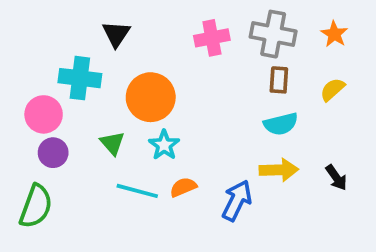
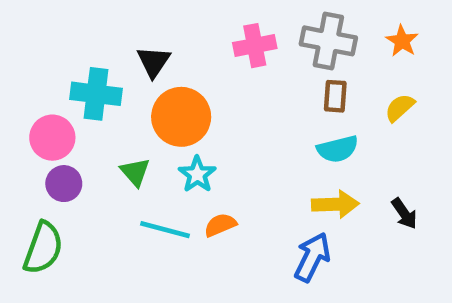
black triangle: (116, 34) -> (154, 62), moved
blue arrow: (237, 201) -> (312, 257), moved

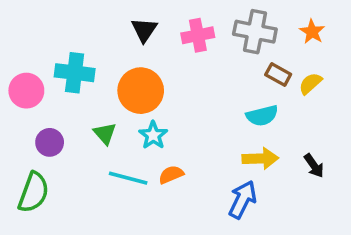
black triangle: (154, 62) -> (144, 30), moved
brown rectangle: (335, 96) -> (278, 75), moved, turned -65
pink circle: (52, 138) -> (26, 91), moved

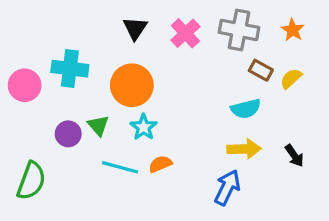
pink cross: (198, 35) -> (185, 33), turned -32
purple circle: (50, 142) -> (68, 134), moved

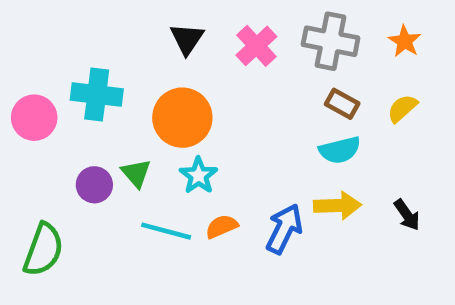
brown rectangle: (261, 70) -> (342, 104), moved
blue arrow: (227, 187) -> (284, 229), moved

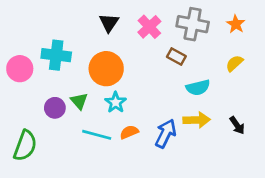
brown rectangle: (342, 104) -> (176, 57), moved

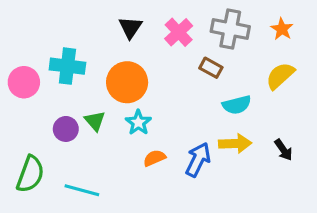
yellow semicircle: (234, 63) -> (280, 76), size x1.4
cyan line: (97, 135) -> (82, 190), moved

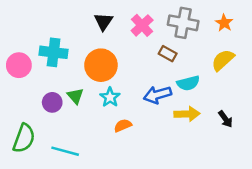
blue arrow: (198, 160) -> (157, 95), moved, turned -132

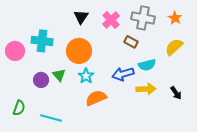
orange semicircle: (123, 125) -> (96, 98), size x1.5
green semicircle: (24, 138) -> (19, 108), size x0.7

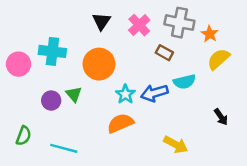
orange star: (175, 18) -> (210, 34), moved
cyan star: (86, 76) -> (125, 94), moved
yellow arrow: (146, 89) -> (176, 145), moved, turned 30

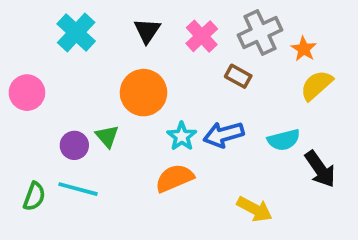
gray cross: (179, 23) -> (260, 33), turned -36
cyan cross: (52, 51) -> (76, 33), moved, turned 36
cyan semicircle: (184, 82) -> (284, 140), moved
black arrow: (221, 117) -> (320, 169), size x1.5
cyan line: (64, 148) -> (78, 189), moved

